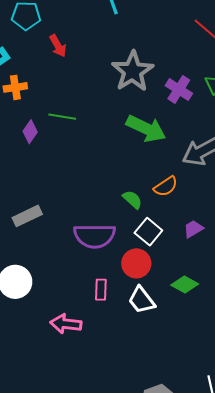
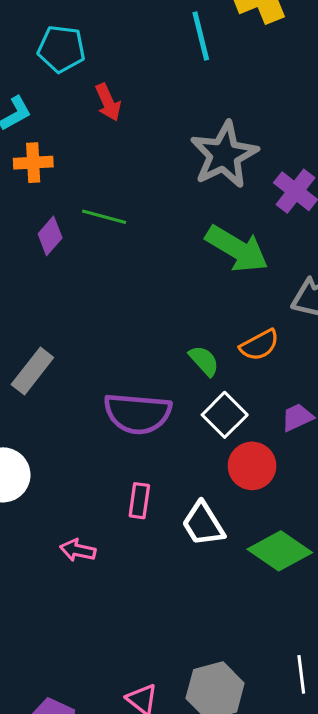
gray rectangle: (27, 216) -> (32, 371), turned -32
red circle: (136, 263) -> (252, 466), moved
green diamond: (185, 284) -> (280, 551), moved, size x1.4
pink arrow: (66, 324) -> (78, 550), size x0.7

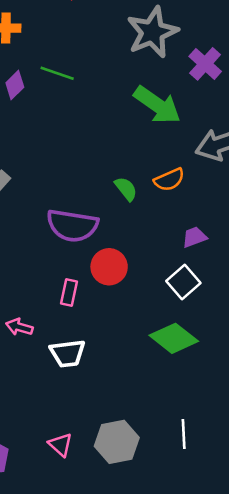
white square: (225, 415) -> (183, 282), moved
red circle: (252, 466) -> (109, 267), moved
white trapezoid: (203, 524) -> (68, 353), moved, turned -69

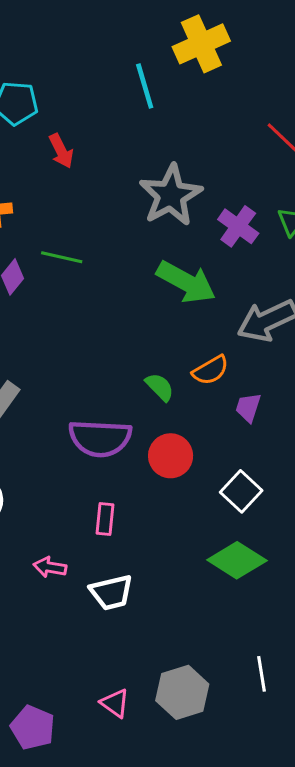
purple trapezoid: (194, 237) -> (248, 407), moved, turned -45
red circle: (109, 267) -> (171, 456), moved

